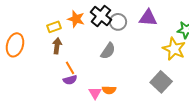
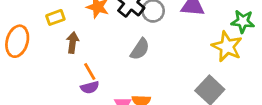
yellow rectangle: (54, 27) -> (55, 17), moved

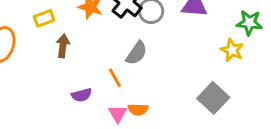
yellow star: (227, 46) -> (232, 50), size x0.7
orange line: (90, 72) -> (115, 78), moved

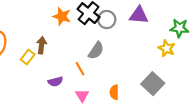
yellow rectangle: (44, 18) -> (28, 57), moved, turned -32
orange semicircle: (138, 109) -> (114, 92), moved, turned 88

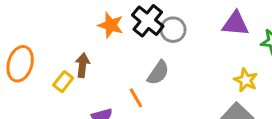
purple triangle: (139, 15) -> (235, 24), moved
yellow star: (167, 48) -> (246, 80), moved

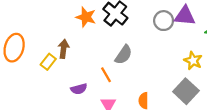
gray circle: (173, 30) -> (164, 21), moved

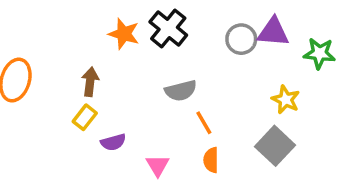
gray semicircle: (124, 55) -> (181, 91), turned 42
yellow rectangle: (48, 62) -> (85, 117), moved
orange line: (106, 75) -> (204, 123), moved

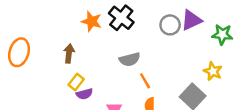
purple triangle: (273, 32) -> (191, 20), turned -30
yellow star: (286, 100) -> (213, 71), moved
yellow rectangle: (85, 117) -> (76, 82), moved

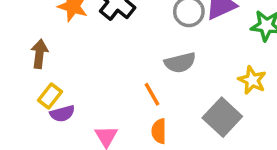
gray semicircle: (130, 59) -> (180, 63), moved

